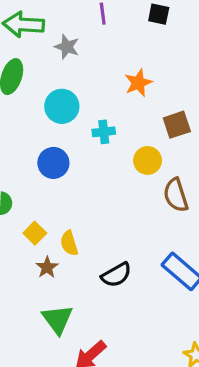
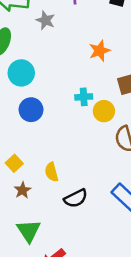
cyan circle: (62, 106) -> (21, 73), moved
cyan cross: (104, 132) -> (84, 97), moved
yellow semicircle: (69, 243) -> (52, 172), moved

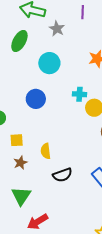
cyan circle: (21, 73) -> (49, 63), moved
yellow square: (14, 163) -> (17, 140), turned 32

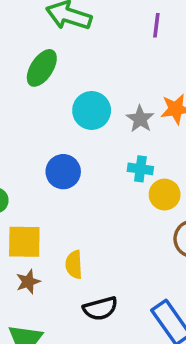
gray star: (57, 29) -> (140, 119), moved
yellow square: (17, 140) -> (24, 242), size x1.5

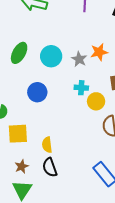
green ellipse: (42, 68) -> (19, 53), moved
brown star: (28, 282) -> (22, 166), moved
black semicircle: (100, 308) -> (50, 167), moved, turned 90

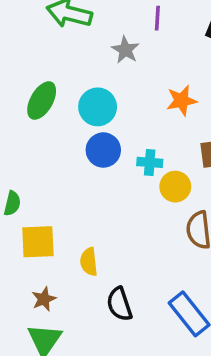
gray star: (79, 59) -> (125, 50), moved
blue circle: (37, 92) -> (103, 150), moved
black semicircle: (50, 167) -> (119, 304), moved

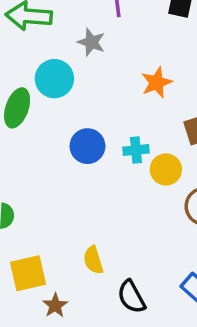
cyan circle: (98, 107) -> (54, 79), moved
yellow square: (38, 242) -> (28, 273), moved

